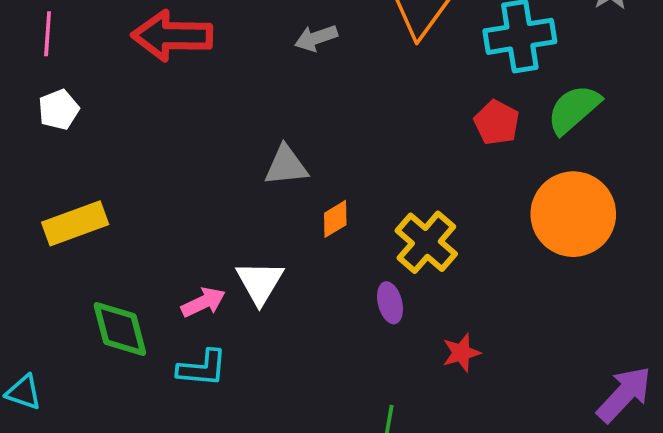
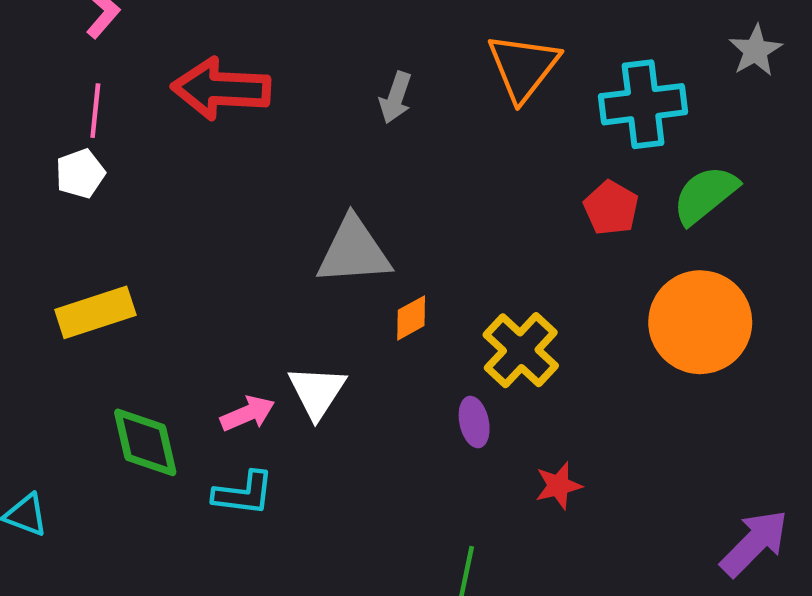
pink line: (48, 34) -> (95, 111), moved
gray arrow: (316, 38) -> (396, 98), turned -54
gray triangle: (286, 166) -> (354, 251), size x1.4

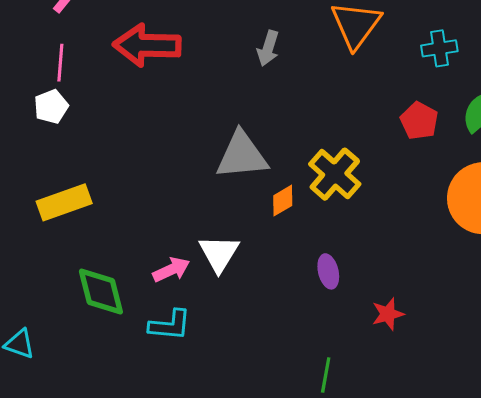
cyan cross: (643, 104) -> (439, 48), size x0.6
yellow cross: (521, 350) -> (335, 174), moved

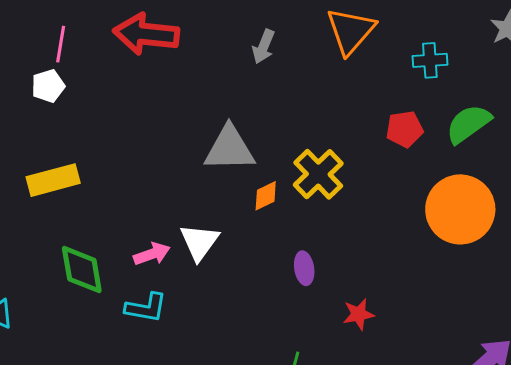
red pentagon: (419, 121) -> (405, 129), turned 30

